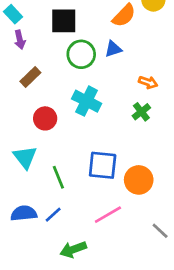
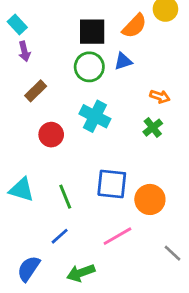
black square: (64, 21) -> (92, 32), moved
cyan triangle: (25, 157) -> (22, 190), moved, turned -35
blue semicircle: (24, 213) -> (29, 269), moved, turned -50

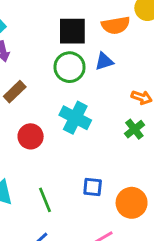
orange semicircle: (134, 26) -> (116, 25), turned 36
blue square: (112, 184) -> (93, 187), size x0.6

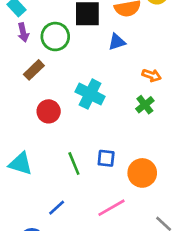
green circle: (70, 67) -> (55, 37), moved
green line: (45, 200) -> (74, 164), moved

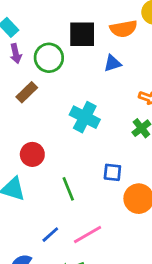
red circle: (49, 111) -> (32, 154), moved
blue square: (106, 158) -> (112, 172), moved
pink line: (111, 208) -> (88, 235), moved

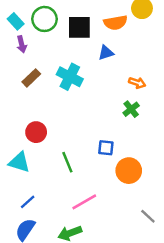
green circle: (49, 58) -> (45, 19), moved
cyan cross: (85, 117) -> (70, 77), moved
blue line: (50, 235) -> (28, 202), moved

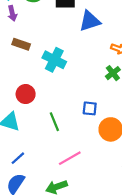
blue triangle: (106, 53) -> (90, 21), size x1.5
cyan cross: (70, 77) -> (54, 60), moved
brown rectangle: (31, 78) -> (21, 44), turned 63

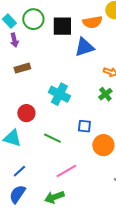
brown rectangle: (21, 44) -> (22, 68), turned -35
cyan cross: (54, 60) -> (59, 94), moved
green line: (54, 122) -> (52, 138), turned -42

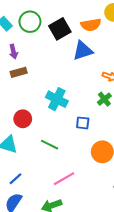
black square: (62, 26) -> (60, 29), turned -30
purple arrow: (14, 40) -> (13, 52), moved
blue square: (84, 126) -> (83, 123), moved

